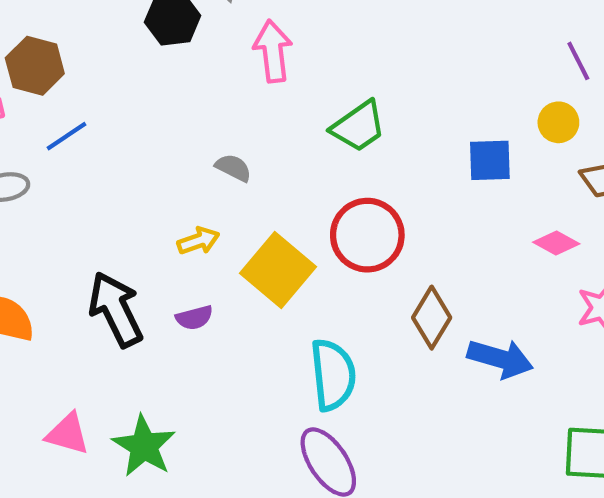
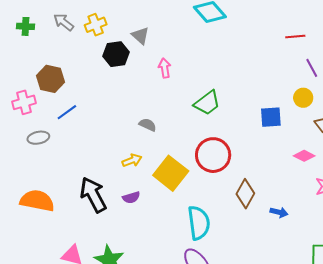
pink arrow: (273, 51) -> (165, 68), size x0.7
blue arrow: (500, 359) -> (279, 212), size x0.6

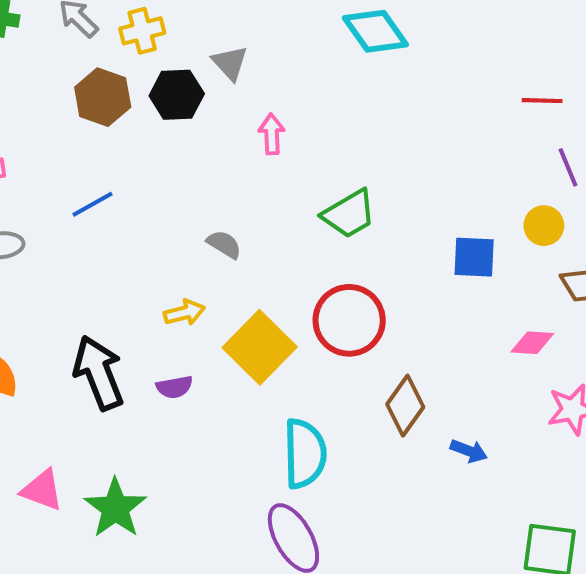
brown hexagon: (50, 79) -> (103, 97), moved
blue line: (67, 112) -> (92, 204), moved
pink diamond: (304, 156) -> (532, 343), turned -30

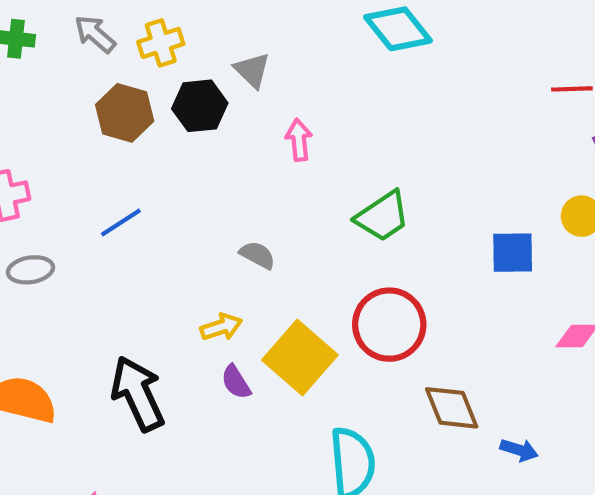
purple semicircle: (174, 387) -> (236, 382), moved, turned 72
brown diamond: (405, 406) -> (452, 408), turned -54

